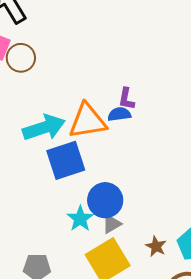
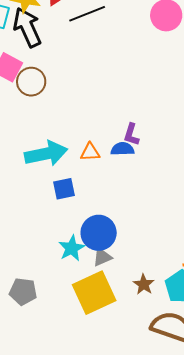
orange triangle: (88, 121) -> (90, 152), size x0.5
blue square: (66, 160) -> (64, 189), size x0.6

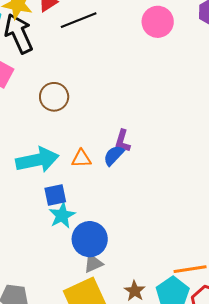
brown circle: (31, 82) -> (54, 97), moved
blue semicircle: (122, 149) -> (114, 155), turned -45
cyan star: (72, 248) -> (62, 215), moved

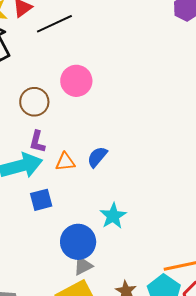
pink circle: (158, 22) -> (76, 81), moved
purple L-shape: (123, 141) -> (37, 142), moved
cyan star: (62, 215) -> (113, 216), moved

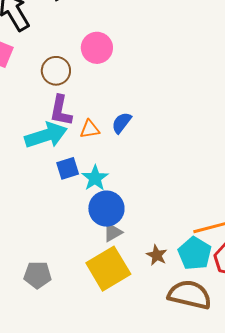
purple L-shape: (37, 142) -> (61, 111), size x1.4
cyan star: (113, 216) -> (95, 178), moved

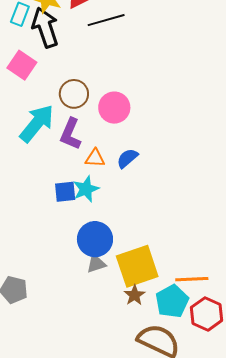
pink circle: (97, 48) -> (114, 108), moved
cyan arrow: (46, 135) -> (37, 123), moved, turned -45
cyan star: (95, 178) -> (86, 189), moved
yellow square: (108, 269) -> (137, 266), moved

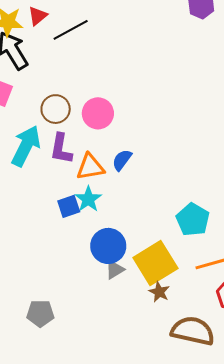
orange triangle: (95, 158) -> (90, 167), size x1.4
cyan pentagon: (172, 301) -> (193, 220), moved

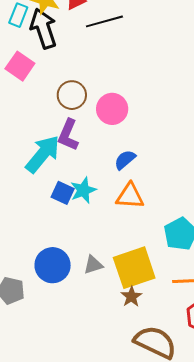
cyan arrow: (26, 146) -> (43, 154), moved
orange triangle: (90, 167) -> (130, 196), moved
blue square: (69, 206) -> (63, 193), turned 30
blue circle: (108, 246) -> (53, 265), moved

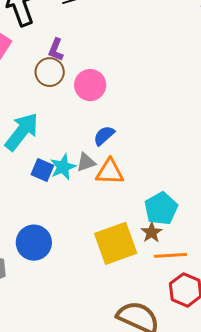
purple L-shape: (68, 135) -> (56, 50), moved, size x0.7
gray triangle: (93, 265) -> (86, 162), moved
brown star: (131, 297) -> (152, 232), moved

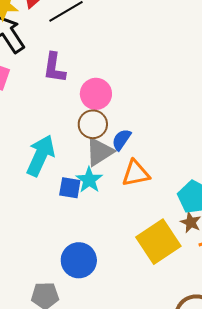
purple L-shape: (56, 50) -> (54, 68), size x1.4
brown circle: (50, 72) -> (93, 124), moved
gray triangle: (86, 162) -> (100, 152), moved, size x1.5

